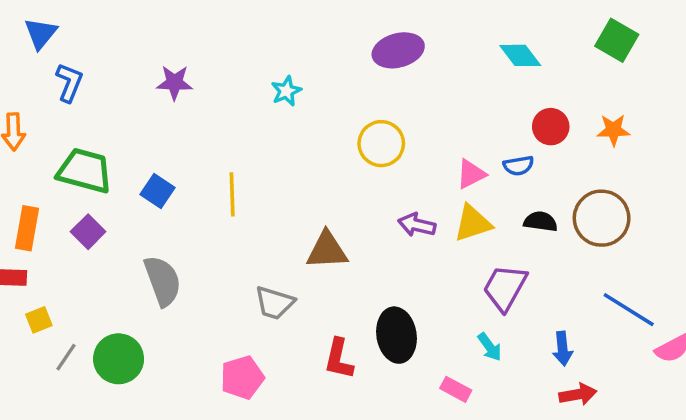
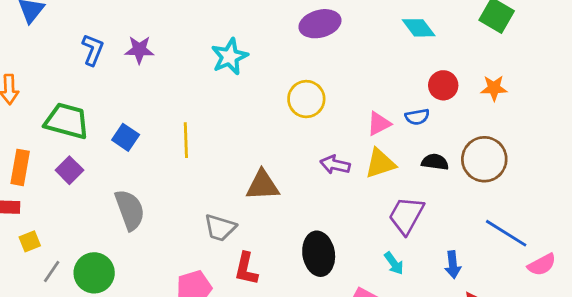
blue L-shape: (69, 83) -> (93, 50), moved
cyan star: (286, 91) -> (230, 57), size x1.5
red L-shape: (339, 359) -> (246, 269), moved

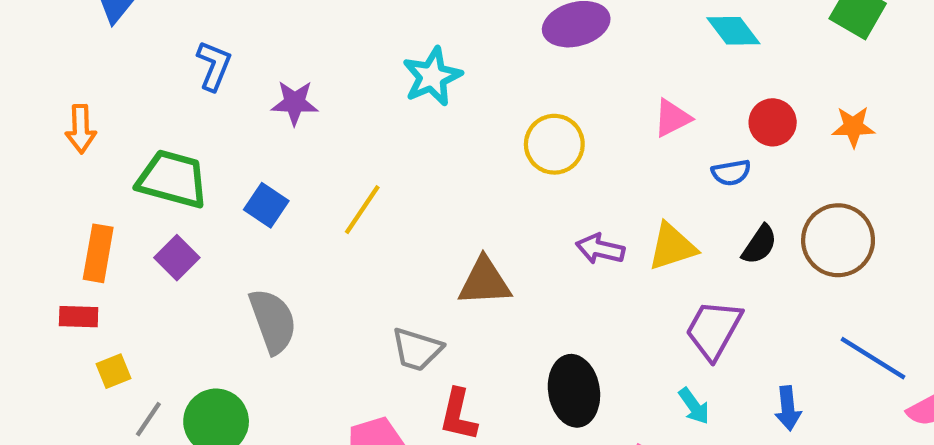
purple star: (139, 50) -> (295, 103), moved
pink triangle: (379, 124) -> (672, 118), moved
yellow line: (186, 140) -> (362, 210), turned 36
black semicircle: (435, 162) -> (759, 245), turned 116

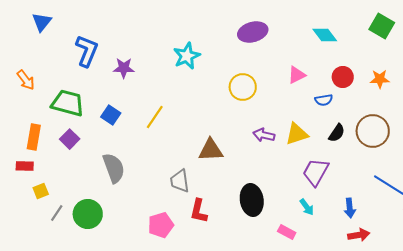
blue L-shape: (214, 66) -> (87, 51), size x1.4
orange arrow: (81, 129) -> (26, 80), turned -35
gray trapezoid: (417, 349) -> (180, 181), turned 65

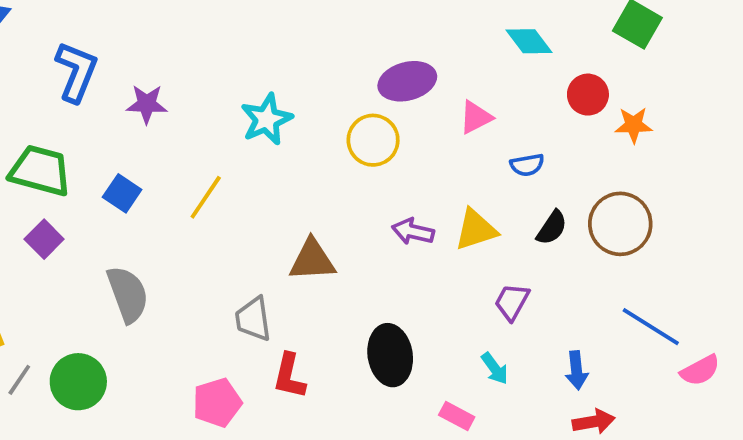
purple ellipse: (253, 32) -> (407, 81), moved
cyan star: (187, 56) -> (267, 119), moved
red circle: (343, 77) -> (588, 95), moved
purple trapezoid: (316, 172) -> (512, 302), size x0.7

